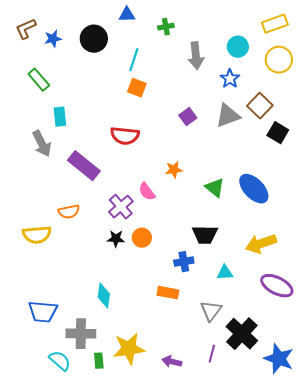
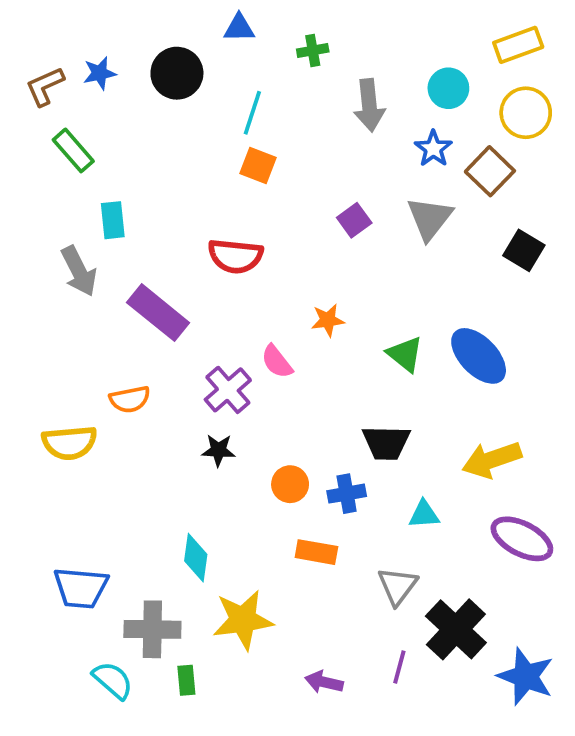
brown L-shape: (26, 29) -> (45, 86), moved
brown square: (260, 106) -> (490, 171), moved
gray triangle: (228, 116) -> (430, 218), turned -32
orange circle: (142, 238) -> (290, 484), moved
yellow star: (129, 349) -> (243, 620), moved

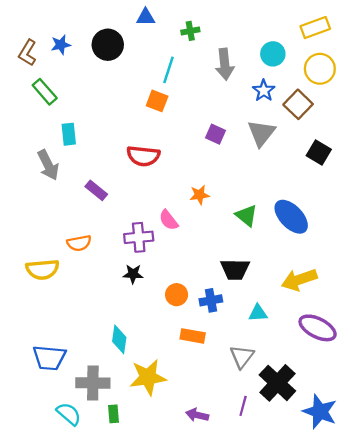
brown L-shape: (45, 86) -> (28, 53), turned -35
cyan line: (252, 113) -> (169, 70), moved
purple square: (354, 220) -> (216, 134), turned -30
purple rectangle: (158, 313) -> (96, 190), size x0.6
purple cross: (228, 390) -> (139, 237), turned 36

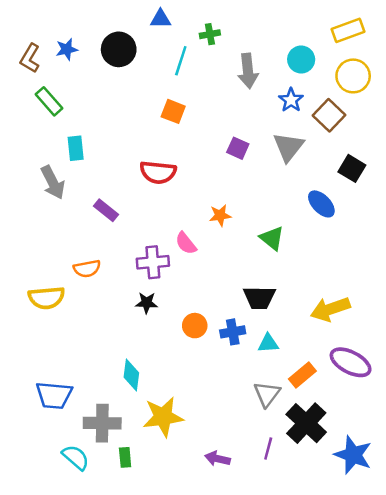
cyan line: (169, 70) -> (181, 61), moved
blue ellipse: (291, 217) -> (321, 204), moved, size x0.7
cyan triangle: (258, 313) -> (268, 343), moved
orange rectangle: (193, 336) -> (302, 375), moved, turned -50

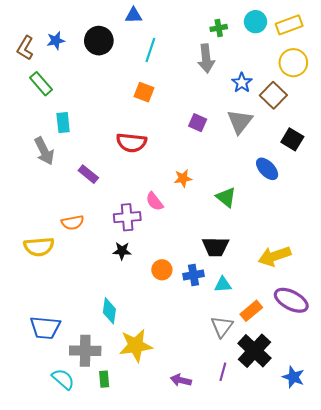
green cross: (210, 34) -> (219, 28), moved
cyan circle: (301, 59) -> (255, 22), moved
blue star: (353, 455) -> (293, 377), size x0.7

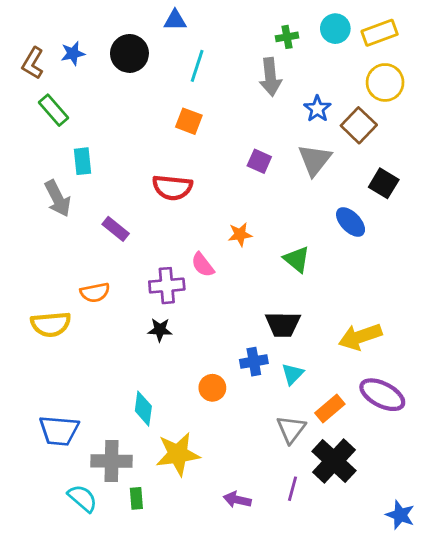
orange circle: (162, 270) -> (212, 388), moved
cyan triangle: (223, 285) -> (292, 374), turned -42
blue star: (293, 377) -> (400, 515), moved

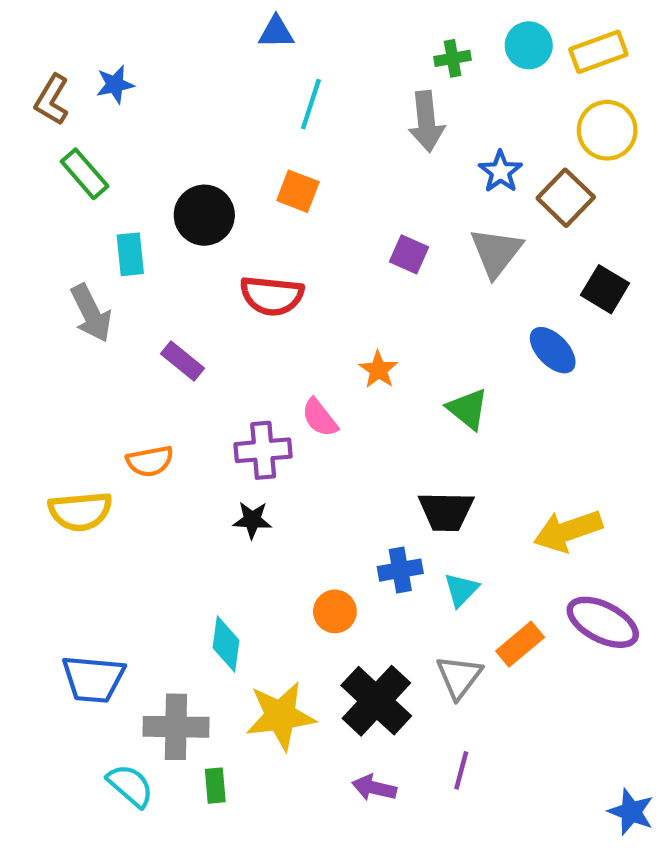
black circle: (129, 53) -> (204, 215), moved
orange star: (240, 234) -> (378, 370), turned -30
black cross: (334, 461) -> (376, 701), moved

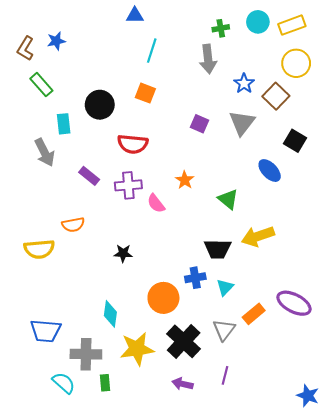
purple cross: (263, 450) -> (128, 185), moved
yellow arrow: (568, 531) -> (258, 236), moved
orange circle: (335, 611) -> (163, 298), size x1.5

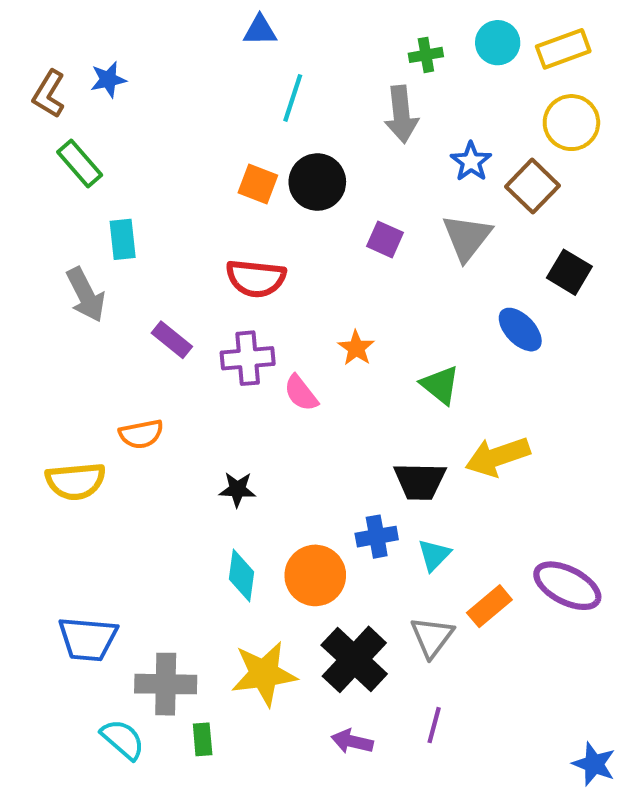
orange square: (145, 93) -> (258, 184), moved
black circle: (100, 105) -> (317, 182), moved
cyan diamond: (110, 314) -> (241, 575), moved

